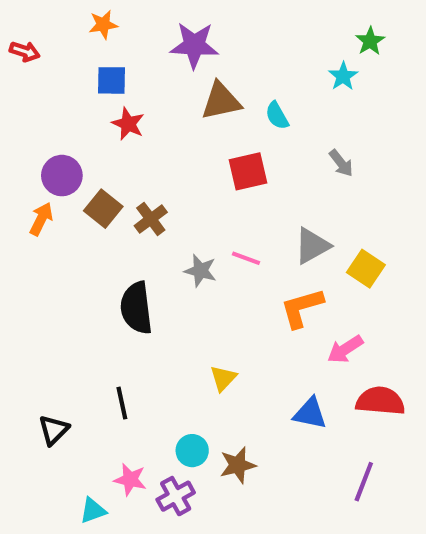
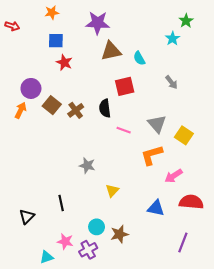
gray triangle: (312, 246) -> (157, 124), turned -42
gray star: (200, 271) -> (87, 165), moved
black semicircle: (136, 308) -> (105, 108), moved, size x0.7

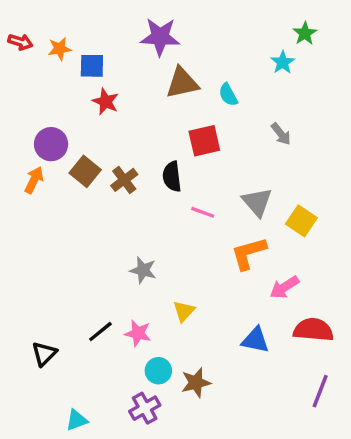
orange star: (52, 12) -> (60, 49), moved
black line: (61, 203) -> (100, 332), turned 63
pink star: (65, 241) -> (138, 333), moved
purple line: (183, 243) -> (320, 391), moved

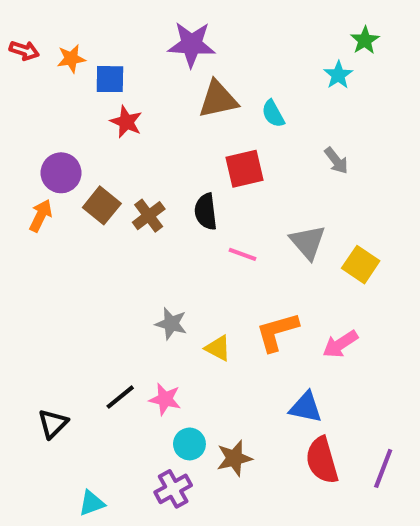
orange L-shape: (249, 253) -> (277, 332), moved
yellow triangle: (184, 311) -> (218, 348), moved, turned -45
red semicircle: (313, 330) -> (322, 460), moved, turned -111

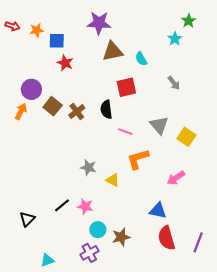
orange L-shape: (277, 332) -> (138, 159), moved

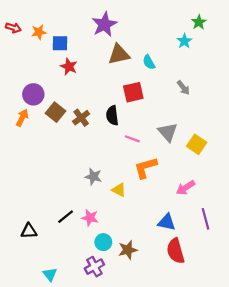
purple star: (99, 23) -> (104, 24), turned -30
black triangle: (27, 219) -> (29, 231), turned 42
purple line: (198, 242) -> (206, 219), moved, turned -36
cyan triangle: (47, 260) -> (50, 274), turned -48

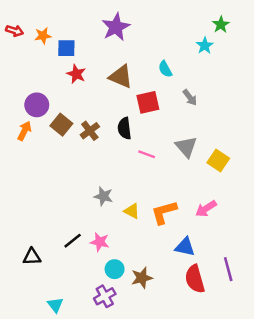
brown triangle: (119, 54) -> (121, 76), moved, turned 35
gray arrow: (183, 88) -> (190, 97), moved
orange L-shape: (146, 168) -> (164, 212), moved
purple line: (206, 219) -> (228, 269), moved

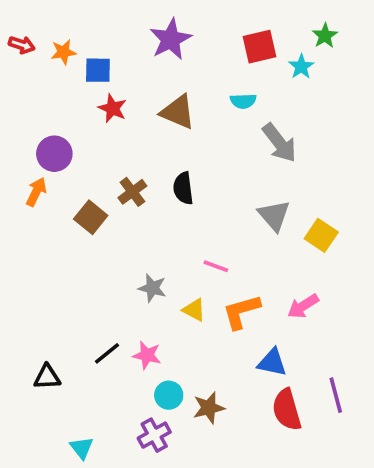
cyan semicircle: (165, 69) -> (243, 101), turned -63
gray arrow: (190, 97) -> (279, 143), size x1.6
red square: (148, 102) -> (259, 47), moved
brown square: (61, 125) -> (91, 217), moved
pink line: (147, 154) -> (216, 266), moved

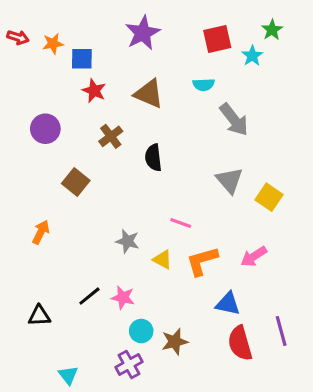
orange arrow: (36, 192) -> (41, 232), moved
brown cross: (132, 192) -> (111, 136), moved

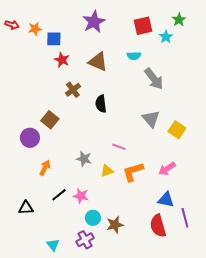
purple circle: (45, 129) -> (30, 138), moved
orange arrow: (41, 232) -> (45, 168), moved
yellow triangle: (162, 260) -> (107, 171), turned -48
blue triangle: (228, 304) -> (166, 200), moved
cyan triangle: (68, 375) -> (53, 245), moved

